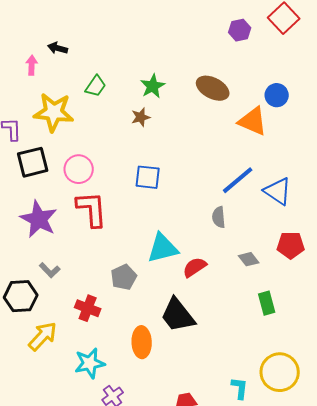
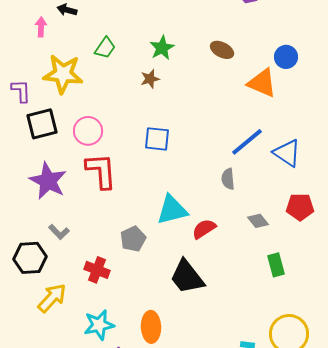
brown ellipse: (213, 88) -> (222, 50), size x0.7
orange ellipse: (142, 342) -> (151, 327), moved

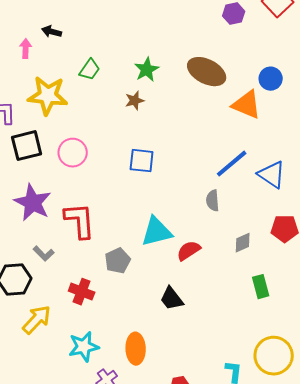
brown ellipse: (222, 50) -> (207, 72), size x1.6
red L-shape: (101, 171) -> (80, 221), moved
gray diamond: (258, 221) -> (243, 243), turned -75
black trapezoid: (187, 277) -> (172, 299), size x0.7

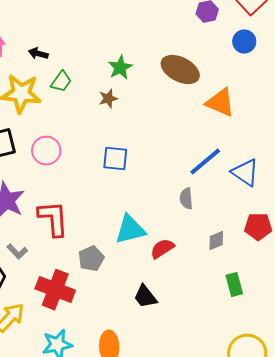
black arrow: (52, 32) -> (38, 54), moved
green trapezoid: (90, 70) -> (61, 82), moved
blue circle: (271, 79) -> (244, 42), moved
red cross: (82, 292) -> (55, 290), size x1.5

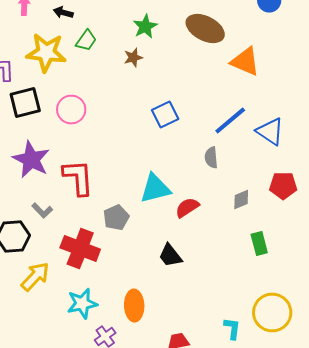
blue square: (115, 159) -> (165, 114), moved, turned -32

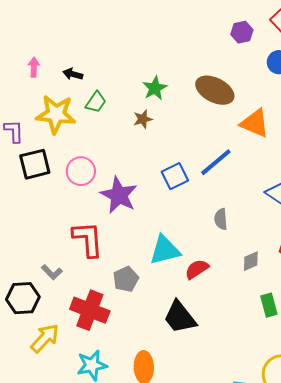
blue line: (230, 120) -> (216, 162), moved
purple star: (31, 160) -> (119, 195), moved
black trapezoid: (170, 256) -> (180, 317), size x1.4

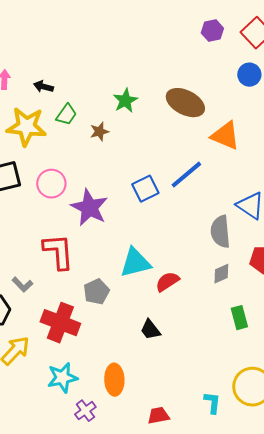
purple hexagon: (242, 32) -> (212, 31), moved
brown star: (143, 119) -> (99, 132), moved
gray semicircle: (221, 219) -> (220, 232), moved, size x1.5
black trapezoid: (180, 317) -> (150, 330), size x0.6

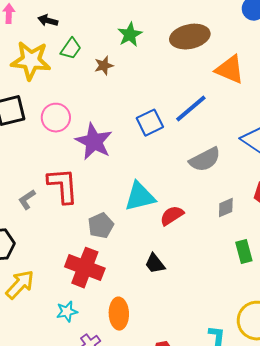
brown ellipse: (185, 103) -> (190, 37), turned -39
gray semicircle: (220, 232) -> (205, 160), moved, turned -112
gray L-shape: (22, 285) -> (27, 200), moved, turned 100
red cross: (60, 323) -> (85, 268), moved
cyan star: (62, 378) -> (67, 312), size x0.7

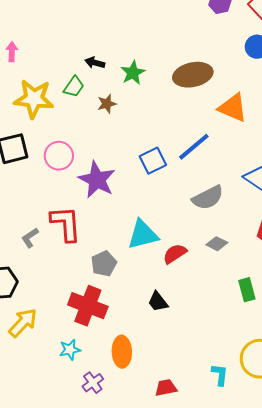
black arrow: (48, 21) -> (95, 63), moved
gray diamond: (226, 208) -> (217, 244), moved, turned 50

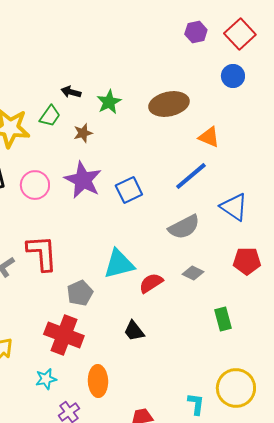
orange triangle: (233, 108) -> (209, 137), size x0.7
blue line: (194, 147) -> (191, 176), moved
purple star: (97, 180) -> (83, 180), moved

